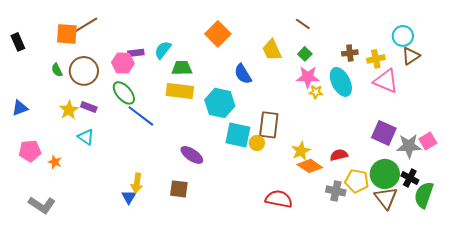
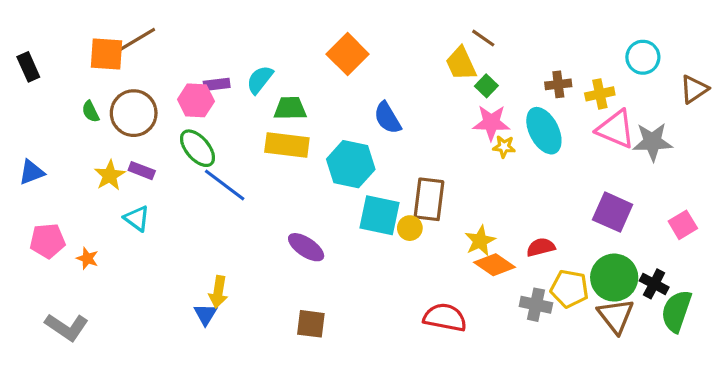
yellow trapezoid: (272, 50) -> (461, 64), moved
brown triangle: (411, 56) -> (694, 89), moved
gray star: (409, 146) -> (652, 142), moved
brown square: (179, 189) -> (311, 324), moved

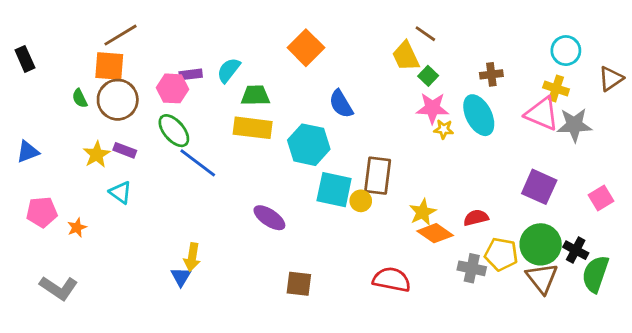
orange square: (107, 54) -> (109, 66), moved
yellow cross: (600, 94) -> (556, 88), moved, turned 30
orange star: (87, 258) -> (77, 228), turned 30
brown square: (311, 324) -> (299, 284), moved

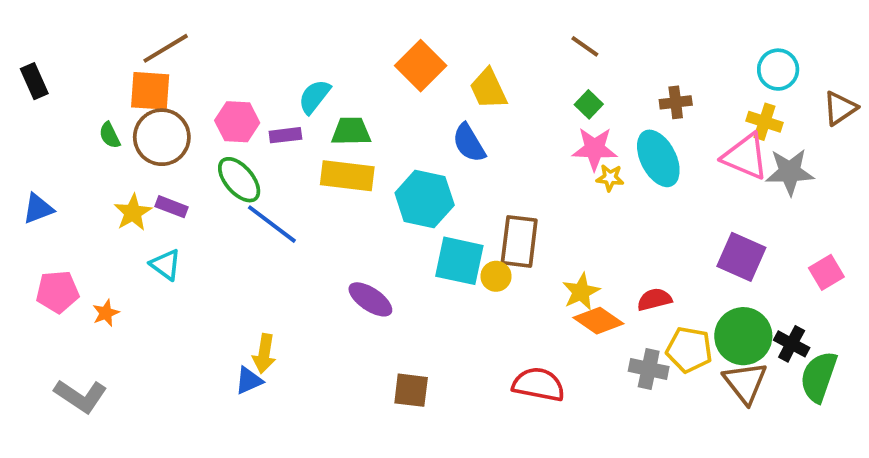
yellow trapezoid: (406, 56) -> (488, 89), moved
purple rectangle: (191, 74) -> (285, 135), moved
blue triangle: (181, 277) -> (249, 381), turned 35

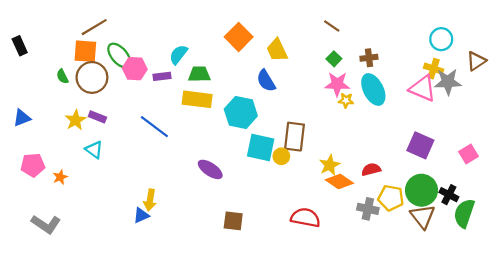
brown cross: (676, 102) -> (369, 58), moved
gray star: (790, 172) -> (448, 82), moved
green ellipse: (239, 180) -> (119, 56), moved

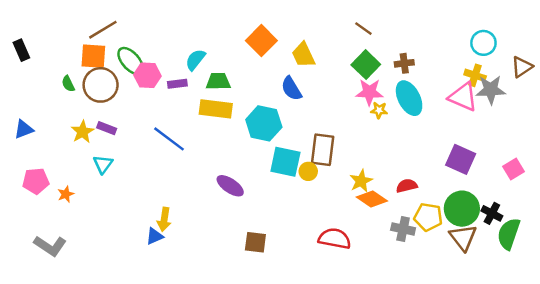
green square: (334, 59) -> (366, 65), size x1.6
cyan triangle: (94, 150) -> (103, 164), turned 30

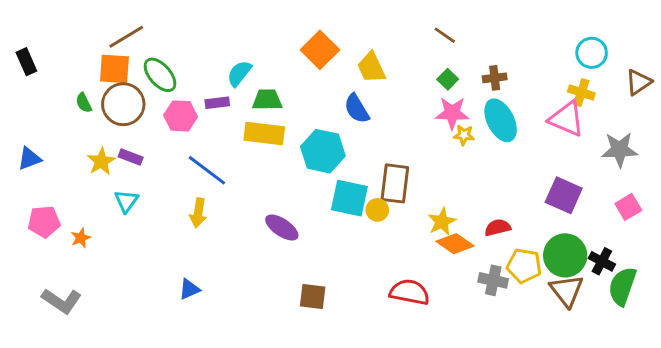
green square: (366, 65) -> (448, 79), size x0.6
pink hexagon: (147, 75) -> (181, 116), moved
gray star: (491, 90) -> (619, 150), moved
yellow arrow: (164, 219) -> (198, 213), moved

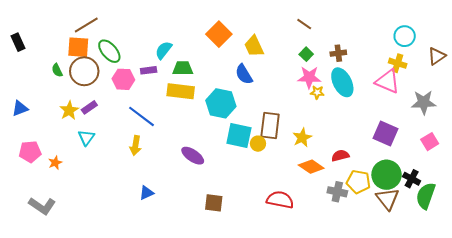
purple rectangle: (131, 157) -> (89, 107), turned -56
yellow star: (442, 222) -> (302, 138), moved
blue triangle: (189, 289) -> (147, 193), moved

